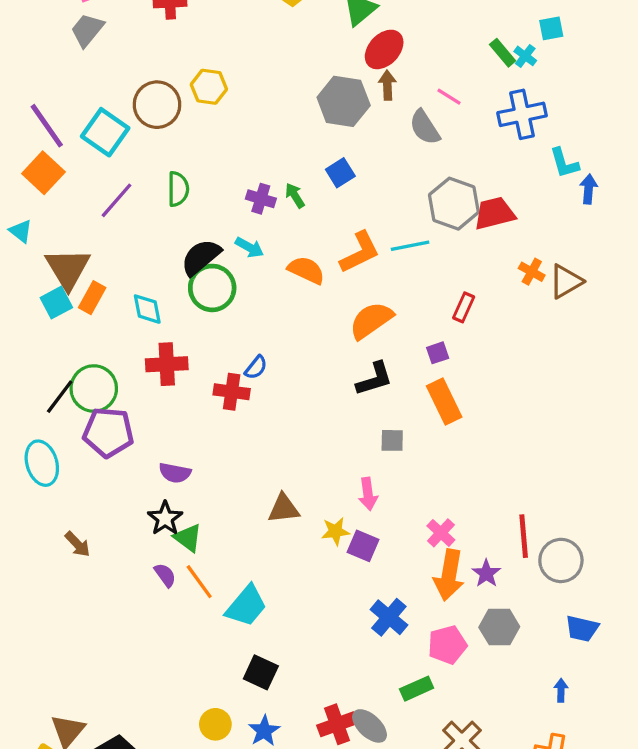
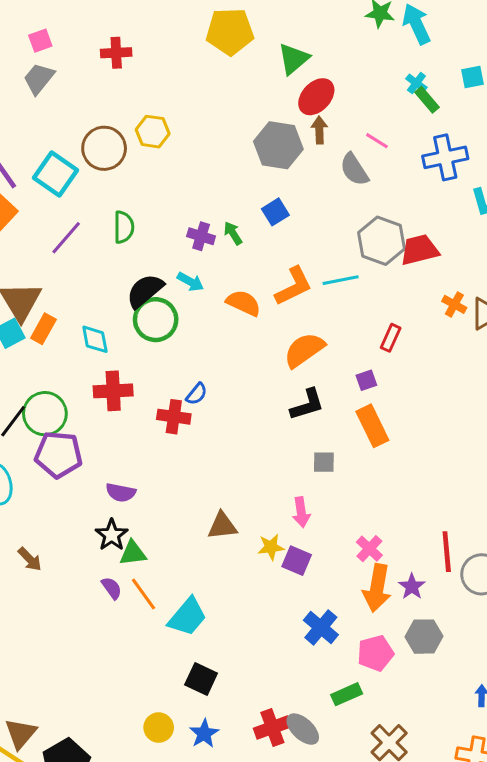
cyan cross: (525, 56) -> (416, 83), moved
green triangle: (188, 538) -> (133, 553), turned -44

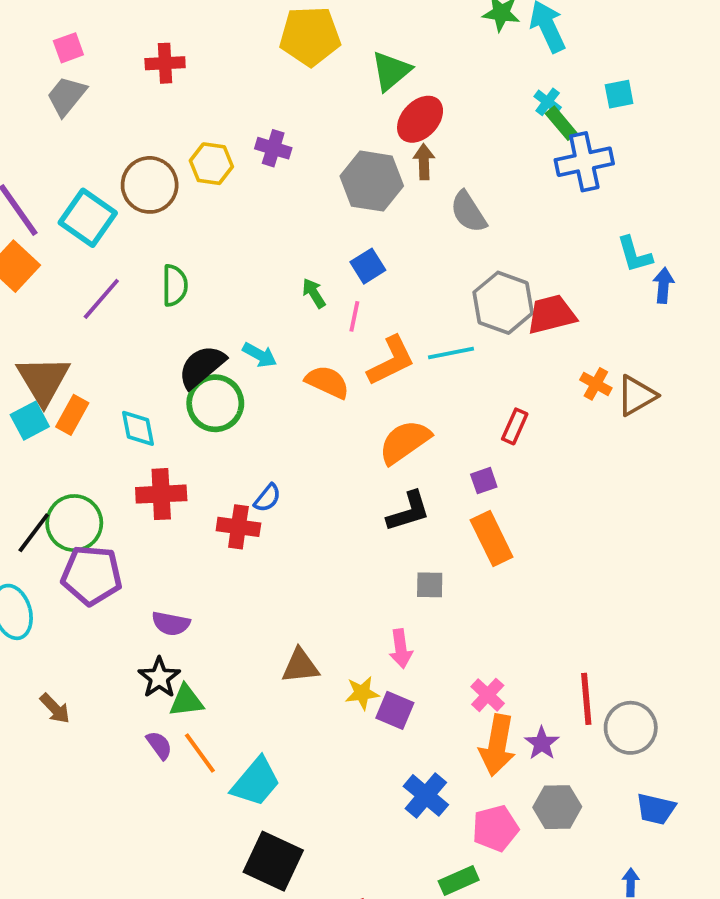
pink line: (377, 141) -> (354, 316), moved, turned 70
blue cross: (445, 157) -> (584, 162), moved
purple cross: (201, 236) -> (273, 148), moved
black square: (201, 679) -> (273, 861), size x1.4

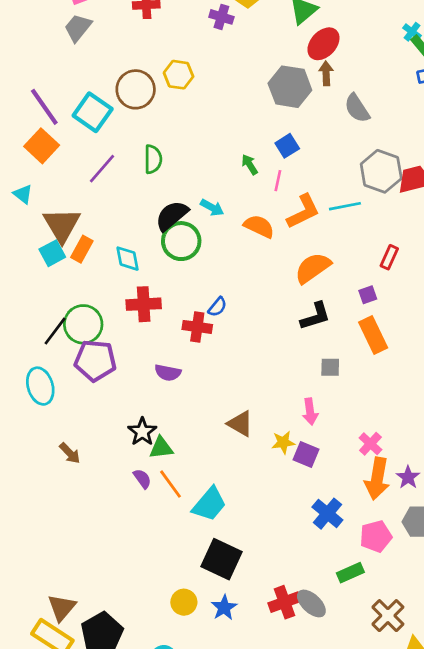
purple cross: (273, 148) -> (221, 17), moved
purple semicircle: (171, 623) -> (168, 373), moved
brown triangle: (300, 666) -> (240, 424), turned 36

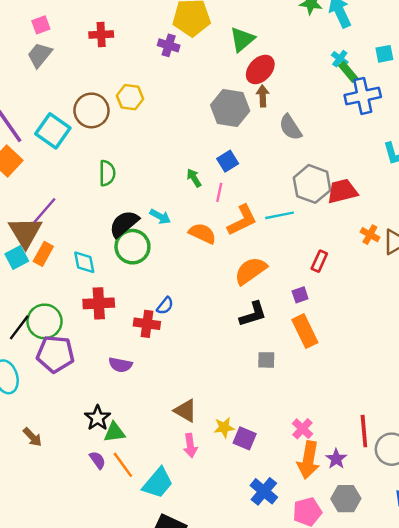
purple line: (102, 169) -> (44, 210), moved
pink arrow: (310, 412) -> (190, 446), moved

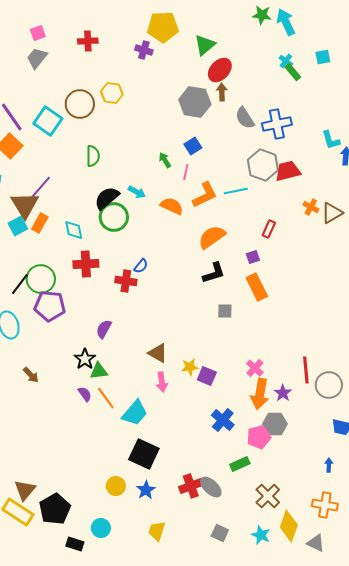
blue cross: (363, 96) -> (277, 124), moved
purple semicircle: (120, 365) -> (104, 329), moved, turned 108
gray hexagon: (346, 499) -> (275, 424), moved

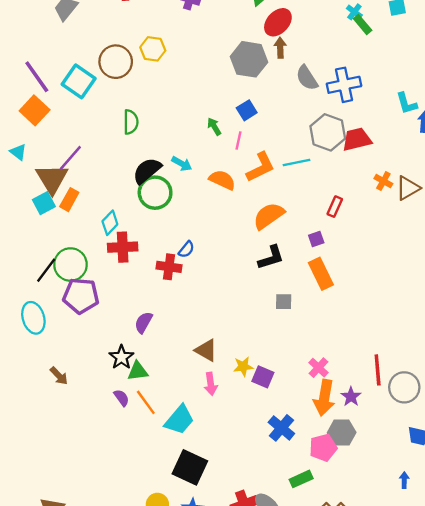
cyan diamond: (74, 230) -> (110, 223), moved, turned 55

